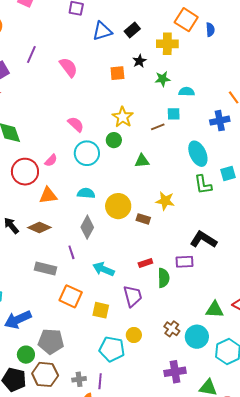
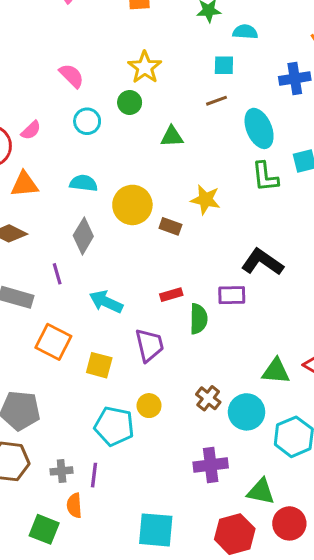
brown line: (158, 127) -> (217, 101), moved
cyan circle: (87, 153) -> (87, 121), size x0.7

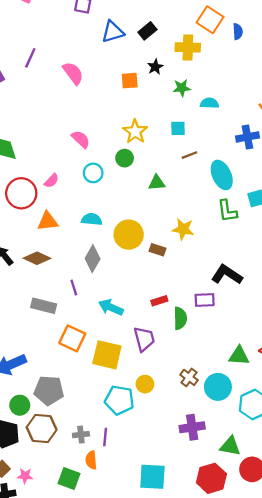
cyan square: (224, 65) -> (178, 128), moved
yellow square: (99, 365) -> (107, 355), size x1.5

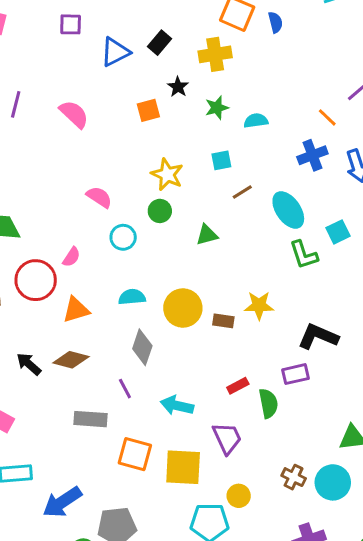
yellow star: (183, 229) -> (259, 305), moved

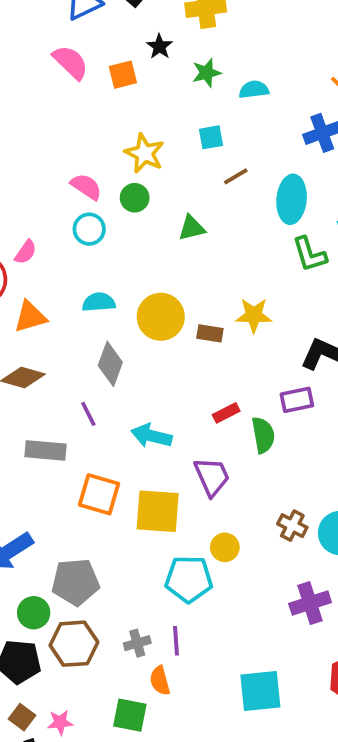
pink semicircle: (74, 114) -> (71, 62), moved
pink semicircle: (99, 197) -> (86, 187), moved
cyan ellipse: (288, 210) -> (292, 199), turned 39

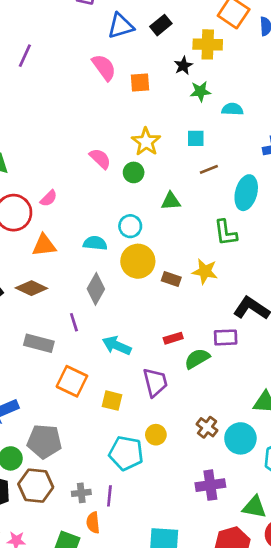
black star: (159, 47) -> (183, 66), moved
cyan circle: (89, 229) -> (130, 226), moved
green L-shape: (310, 254) -> (226, 233), moved
green semicircle: (263, 435) -> (197, 359), turned -120
yellow square: (158, 511) -> (112, 401), size x0.6

